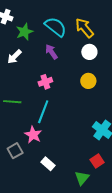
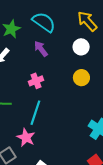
yellow arrow: (85, 28) -> (87, 21), moved

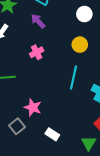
white circle: (81, 47) -> (84, 14), moved
cyan line: (35, 113) -> (73, 77), moved

